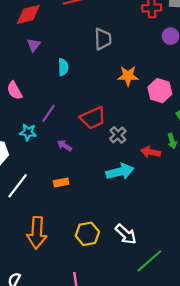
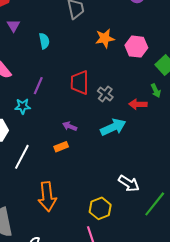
red trapezoid: (93, 118) -> (80, 82), turned 125
purple arrow: (64, 146) -> (70, 126), moved
yellow hexagon: (87, 234) -> (100, 208), moved

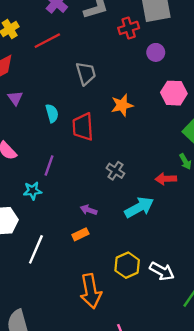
pink hexagon: (136, 47) -> (174, 93), moved
red trapezoid: (80, 82) -> (83, 127), moved
gray cross: (105, 94) -> (115, 171), moved
orange arrow: (47, 197) -> (91, 291), moved
yellow hexagon: (100, 208) -> (127, 265), moved

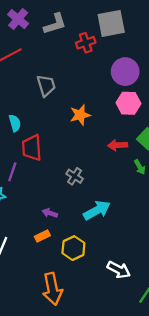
purple circle: (156, 52) -> (125, 72), moved, size x1.6
red trapezoid: (83, 127) -> (32, 148), moved
red arrow: (166, 179) -> (118, 145), moved
yellow hexagon: (127, 265) -> (73, 248), moved

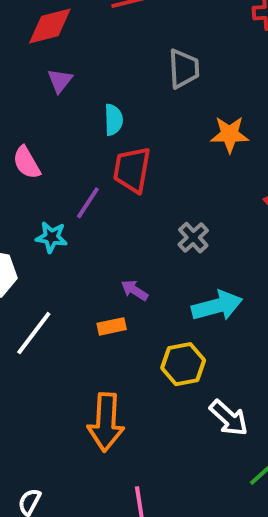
yellow hexagon: (73, 248) -> (183, 364), moved

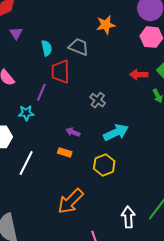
gray trapezoid: (184, 69) -> (79, 47), moved, turned -55
orange star: (230, 134) -> (106, 25), moved
orange rectangle: (112, 326) -> (65, 152), turned 40
white arrow: (229, 418) -> (128, 217), moved, turned -125
orange arrow: (106, 422) -> (71, 201), turned 52

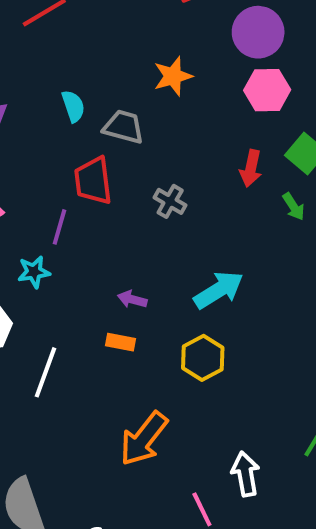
cyan semicircle: (47, 48) -> (73, 106), moved
red arrow: (139, 75) -> (251, 168), turned -72
gray cross: (98, 100) -> (170, 201), moved
white arrow: (128, 217) -> (245, 474), moved

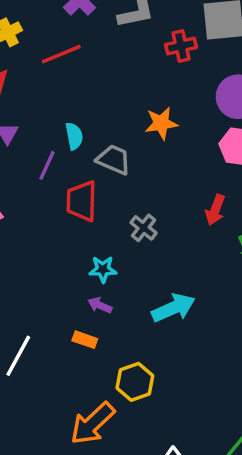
purple line: (59, 227) -> (47, 165), moved
cyan star: (34, 272) -> (103, 269), moved
yellow hexagon: (203, 358) -> (135, 382), moved

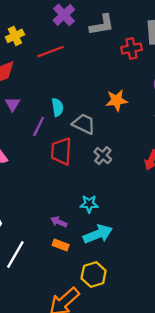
gray cross: (144, 228) -> (103, 156), moved
cyan star: (103, 269) -> (89, 204), moved
purple arrow: (100, 305) -> (59, 222), moved
cyan arrow: (173, 308) -> (98, 234), moved

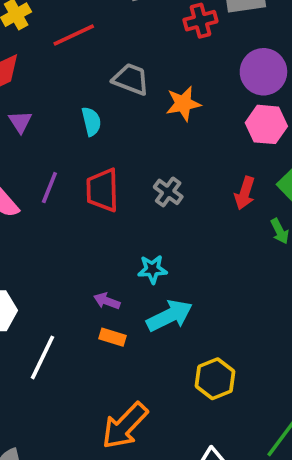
gray trapezoid: (84, 124) -> (131, 79), moved
purple line: (39, 127) -> (49, 188), moved
yellow hexagon: (94, 275) -> (215, 379), moved

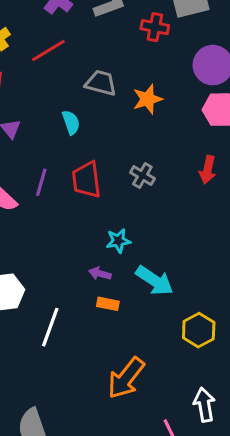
red cross: (200, 21) -> (155, 27), turned 32
cyan star: (152, 269) -> (118, 241), moved
cyan arrow: (170, 316) -> (155, 281), turned 66

